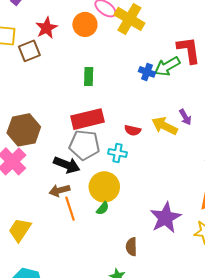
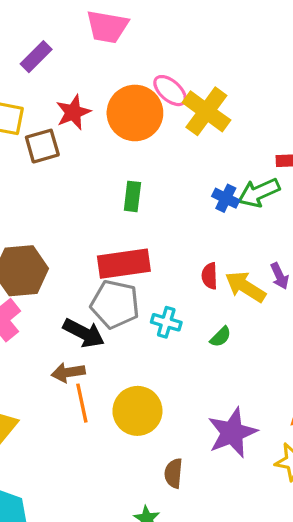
orange circle: (85, 24) -> (135, 113), size x1.4
red semicircle: (133, 130) -> (210, 276), moved, turned 70
yellow circle: (104, 187) -> (137, 411), moved
green semicircle: (103, 208) -> (221, 337), moved

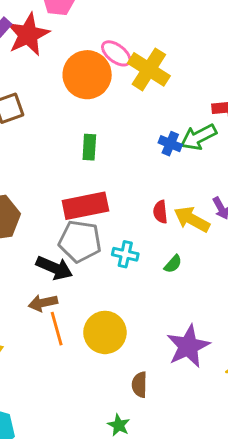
red star: (73, 112) -> (28, 35), moved, size x1.4

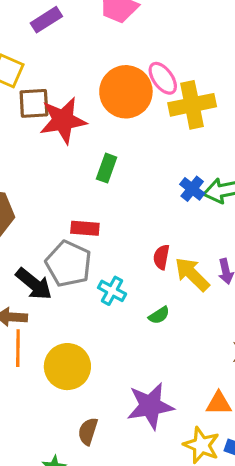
red star: (28, 35) -> (63, 120), moved
yellow cross: (149, 69) -> (192, 105), turned 30
red rectangle: (85, 206) -> (85, 228), size x0.6

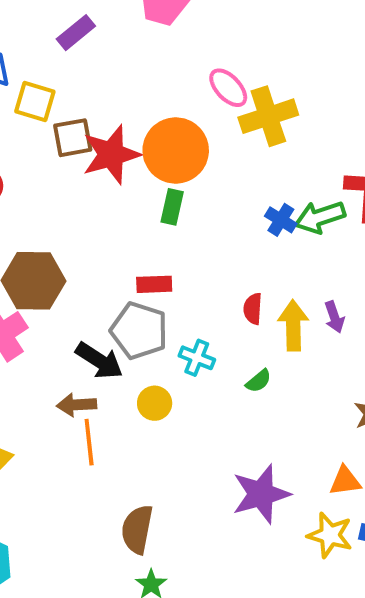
orange circle: (126, 92) -> (176, 150), moved
yellow arrow: (192, 274) -> (293, 325), turned 51
yellow circle: (67, 367) -> (155, 403), moved, size x0.6
brown semicircle: (88, 431) -> (137, 529), moved, size x1.4

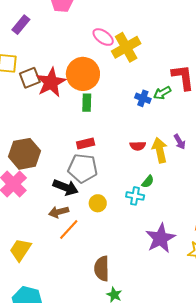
green arrow: (320, 217) -> (162, 93), size x0.7
red semicircle: (253, 309) -> (138, 146), turned -84
cyan cross: (197, 358) -> (135, 196), moved
orange line: (89, 442) -> (69, 229), turned 60

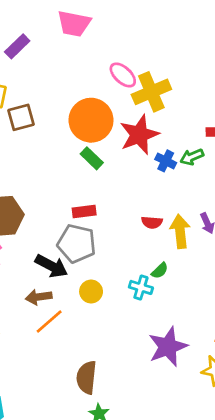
red star: (51, 82) -> (139, 135), moved
green rectangle: (87, 103) -> (92, 158), turned -54

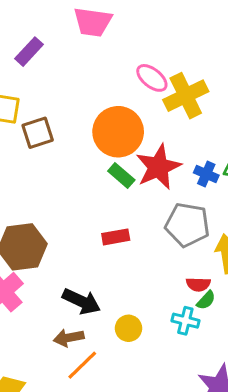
red star: (139, 135) -> (158, 167), moved
red semicircle: (152, 222) -> (198, 284), moved
gray pentagon: (77, 244) -> (187, 225), moved

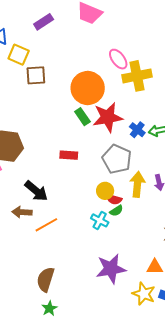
yellow circle: (128, 328) -> (105, 191), moved
orange line: (82, 365) -> (46, 225), moved

